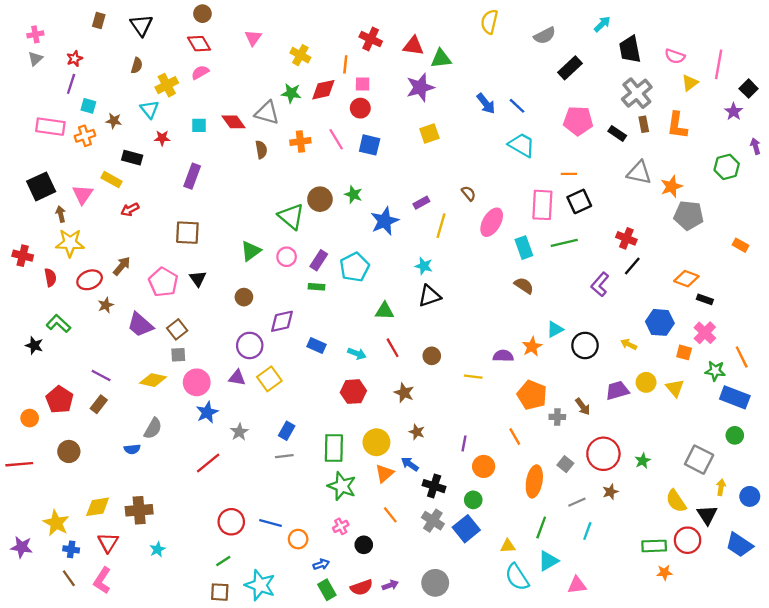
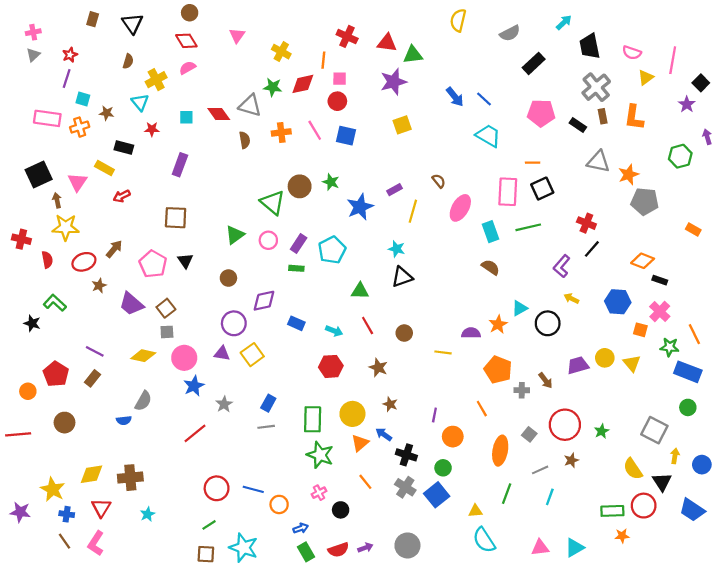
yellow arrow: (629, 344) -> (571, 299), moved
cyan triangle: (548, 561) -> (575, 548), moved

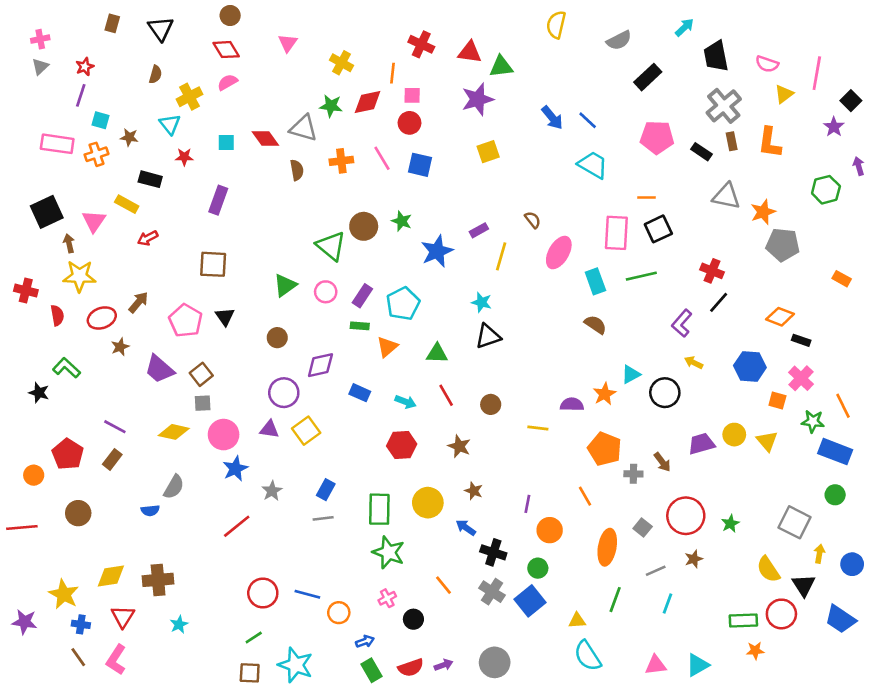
orange triangle: (360, 443) -> (387, 347), moved

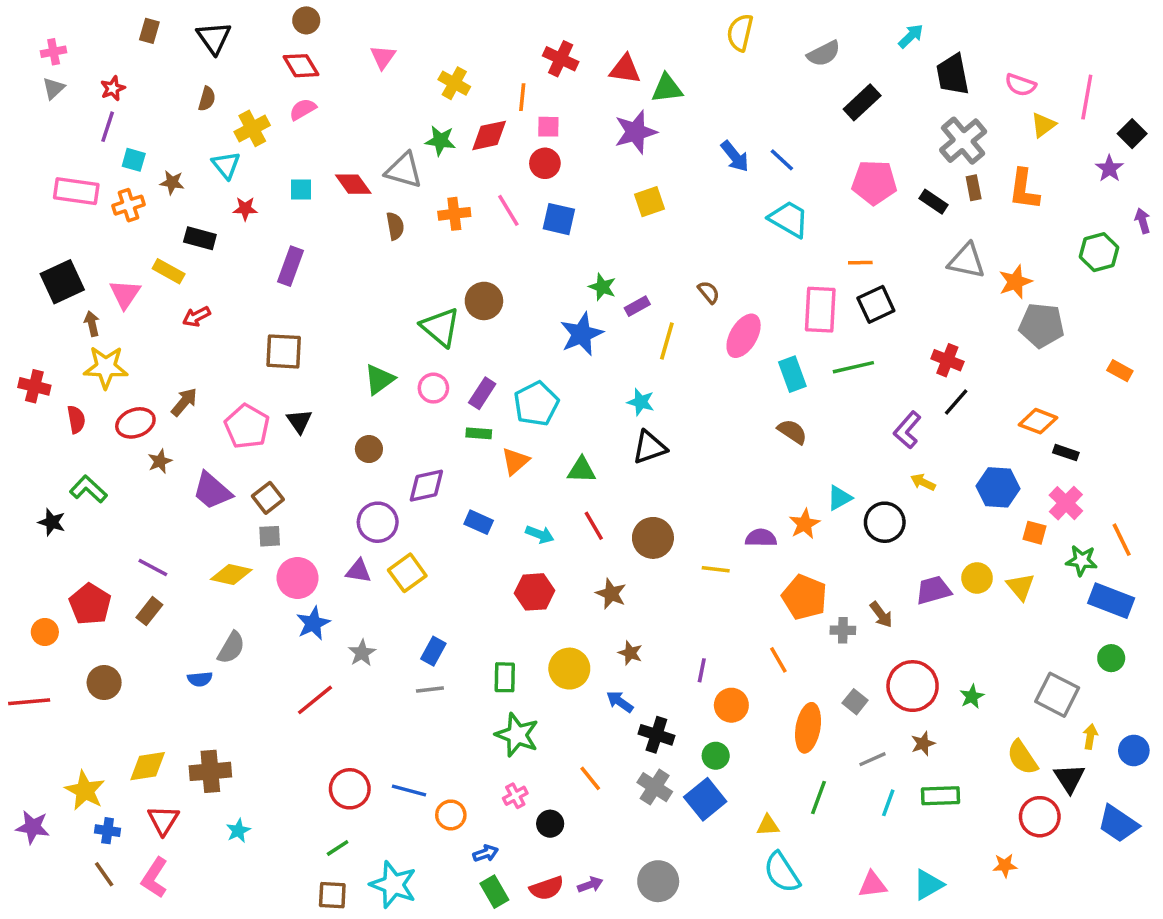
green star: (402, 221) -> (602, 287), moved
brown circle: (491, 404) -> (653, 538), size x1.5
green rectangle: (379, 509) -> (505, 677), size x0.7
green rectangle: (743, 620) -> (940, 796), moved

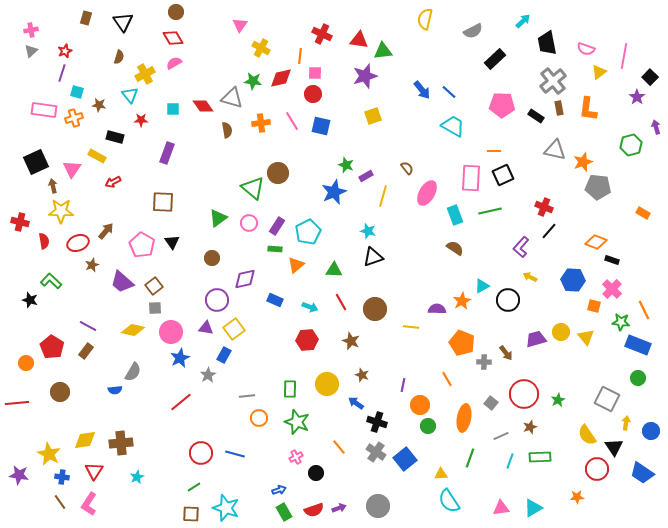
pink triangle: (383, 57) -> (240, 25), moved
blue rectangle: (433, 651) -> (224, 355), moved
green circle: (716, 756) -> (428, 426), moved
orange circle: (451, 815) -> (259, 418), moved

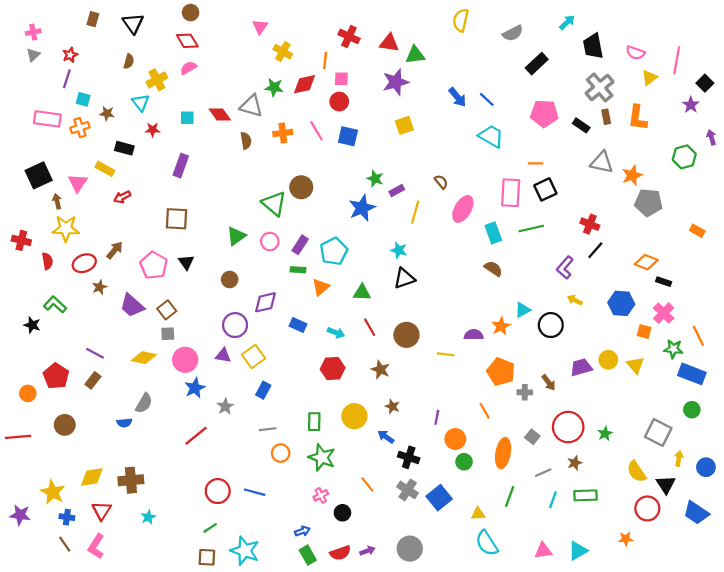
blue rectangle: (224, 355) -> (263, 390), moved

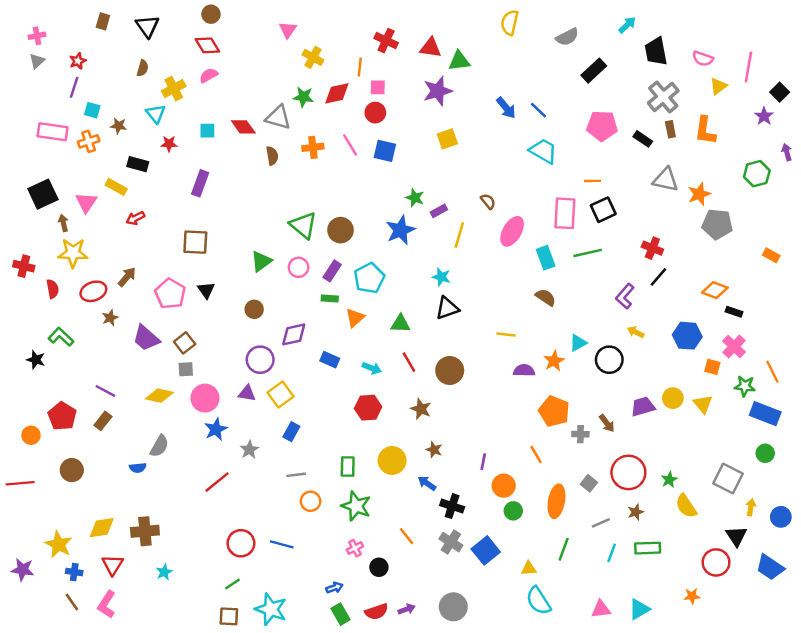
brown circle: (301, 187) -> (341, 230), moved
yellow line: (446, 354) -> (506, 334), moved
yellow semicircle: (637, 472) -> (686, 506), moved

